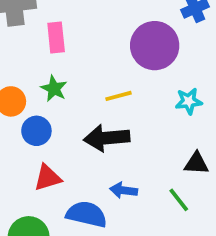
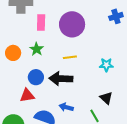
purple circle: (155, 46) -> (72, 24), moved
blue circle: (36, 131) -> (36, 77), moved
black triangle: (196, 163) -> (106, 98), turned 32

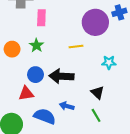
purple circle: (72, 24) -> (95, 22), moved
yellow line: (70, 57) -> (76, 46), moved
black triangle: (106, 98) -> (97, 93), moved

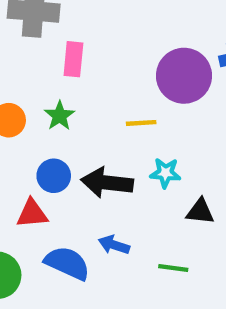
cyan star: (109, 62) -> (165, 173), moved
black triangle: (97, 93) -> (200, 211), moved, turned -40
green line: (96, 115) -> (173, 268), turned -56

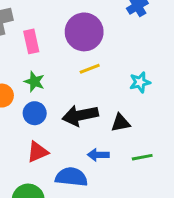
purple circle: (184, 76) -> (84, 32), moved
cyan star: (165, 173) -> (140, 82), moved
blue circle: (54, 176) -> (35, 113), moved
black triangle: (200, 211) -> (120, 123), moved

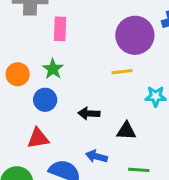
purple circle: (84, 32) -> (135, 35), moved
yellow line: (90, 69) -> (122, 72), moved
black arrow: (80, 115) -> (89, 113), size x0.6

